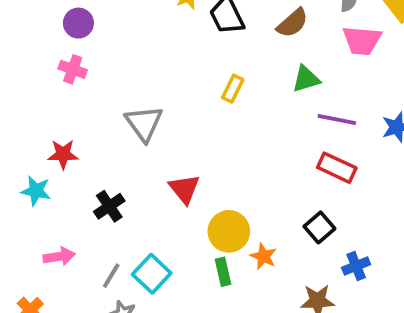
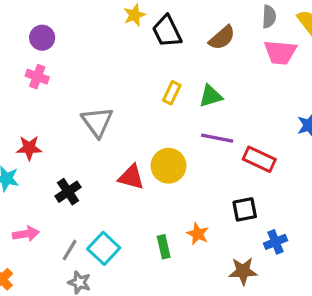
green triangle: (306, 79) -> (211, 96), moved
purple line: (337, 119) -> (217, 138), moved
red triangle: (184, 189) -> (131, 177), turned -36
black square: (319, 227) -> (245, 209), turned 30
yellow circle: (229, 231) -> (169, 166), moved

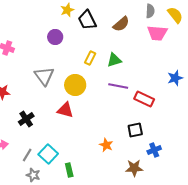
purple circle: (42, 38) -> (55, 37), moved
yellow circle: (169, 166) -> (75, 85), moved
green rectangle: (164, 247) -> (69, 170), moved

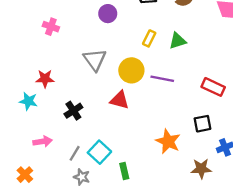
purple line: (118, 86) -> (162, 79), moved
orange star: (106, 145) -> (168, 141), size x1.5

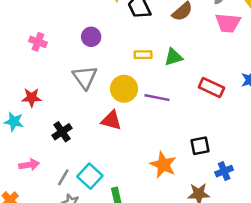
purple circle: (108, 14) -> (91, 37), moved
yellow rectangle: (149, 38) -> (143, 55), turned 63
red rectangle: (213, 87) -> (211, 87), moved

